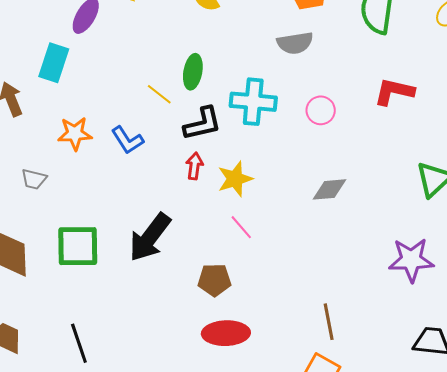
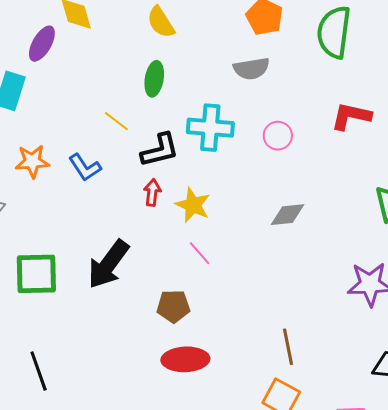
green ellipse: (193, 72) -> (154, 79), moved
yellow star: (235, 179) -> (193, 205), turned -30

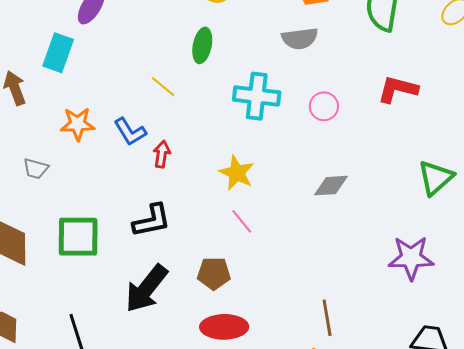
black L-shape: (160, 150) -> (152, 220), moved
red arrow: (152, 193) -> (162, 154), moved
black arrow: (108, 264) -> (146, 289), moved

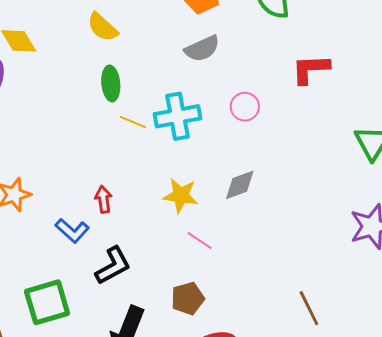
yellow line: (163, 86) -> (133, 122), moved
blue L-shape: (130, 132) -> (72, 231), moved
gray diamond: (331, 186) -> (240, 185), moved

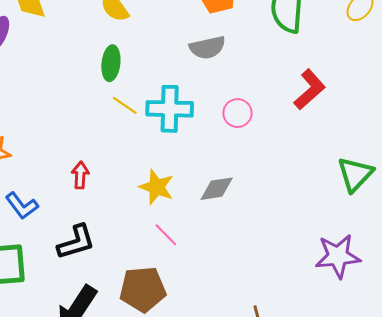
red L-shape: (311, 69) -> (310, 89), turned 129
blue L-shape: (72, 231) -> (22, 206), moved
brown pentagon: (188, 298) -> (143, 289), size x1.4

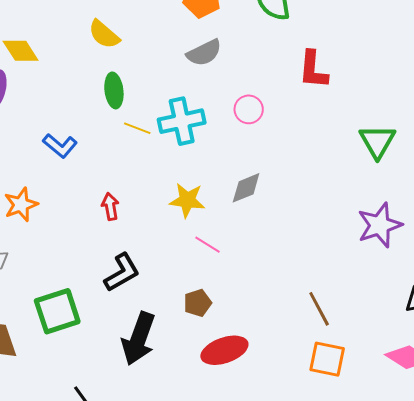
red L-shape: (310, 89) -> (313, 70), turned 150
blue L-shape: (22, 206) -> (60, 146), moved
brown pentagon: (143, 289) -> (198, 303), size x0.6

